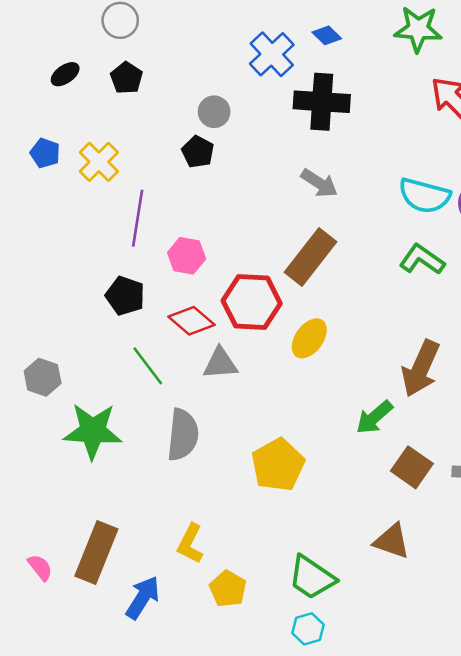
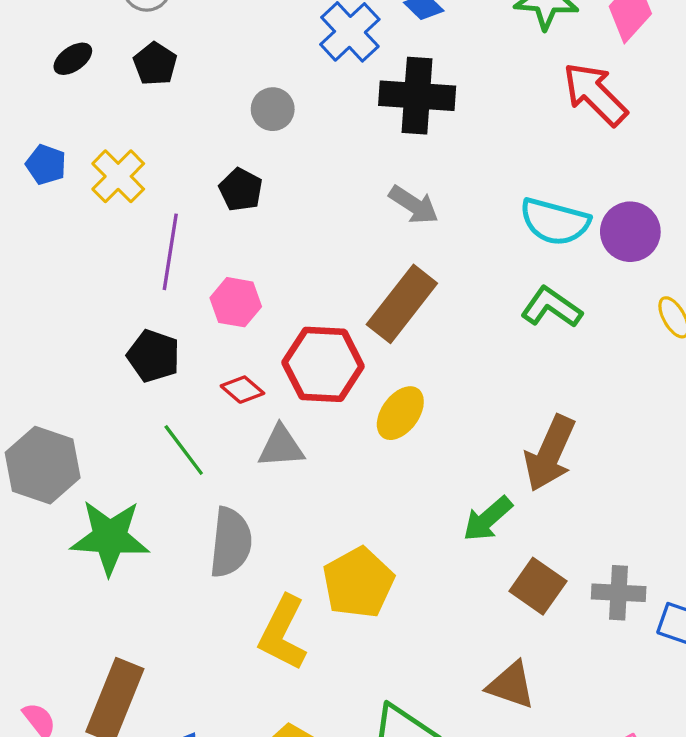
black pentagon: (198, 152) -> (241, 190), moved
red diamond: (192, 321) -> (242, 390), size x0.7
gray hexagon: (43, 377) -> (43, 465), size x1.5
yellow L-shape: (190, 544) -> (283, 633), moved, size x1.4

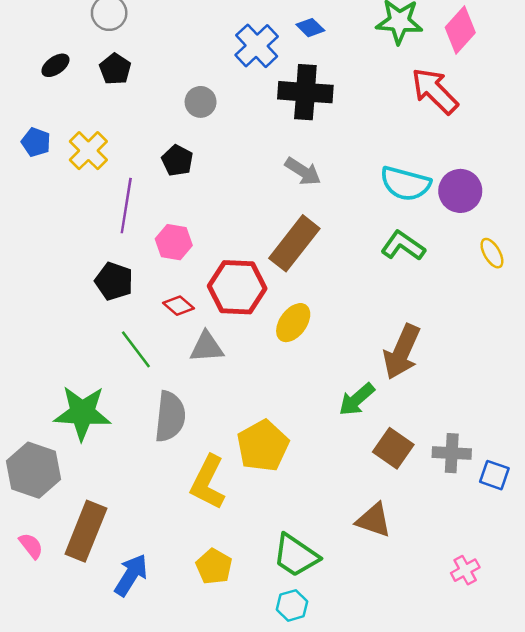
gray hexagon: (43, 465) -> (34, 470), moved

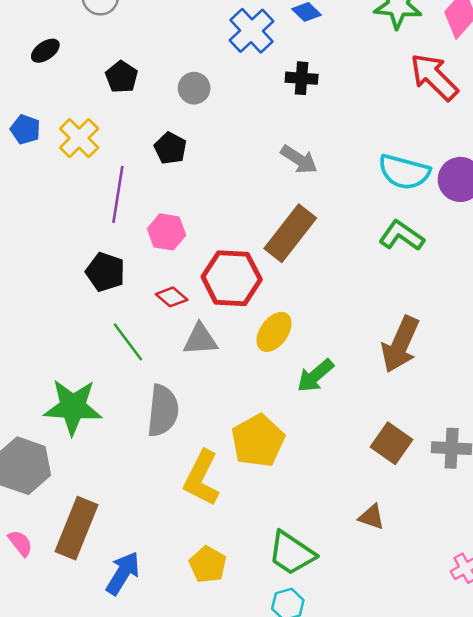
black pentagon: (115, 69) -> (122, 77), moved
black cross: (305, 92) -> (302, 78), size x0.6
yellow ellipse: (293, 323) -> (274, 332), moved
green arrow: (357, 399) -> (315, 376), moved
brown triangle: (374, 520) -> (372, 517), size x0.7

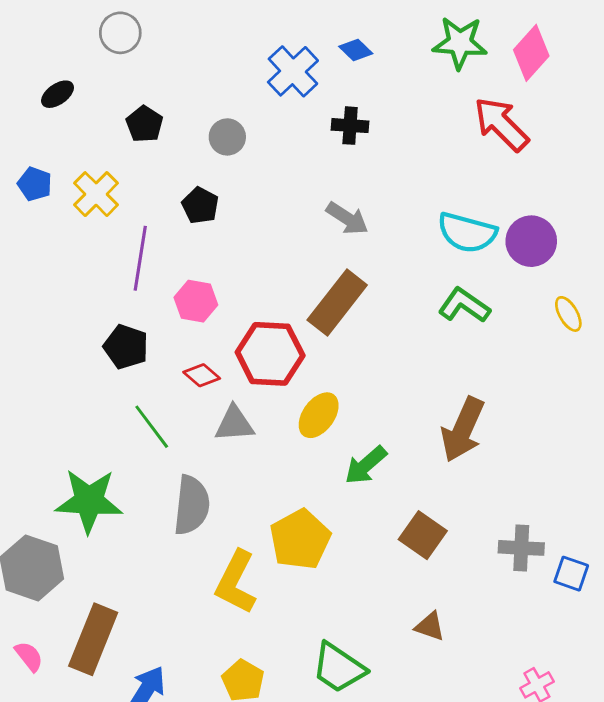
brown square: (392, 443) -> (423, 535), moved

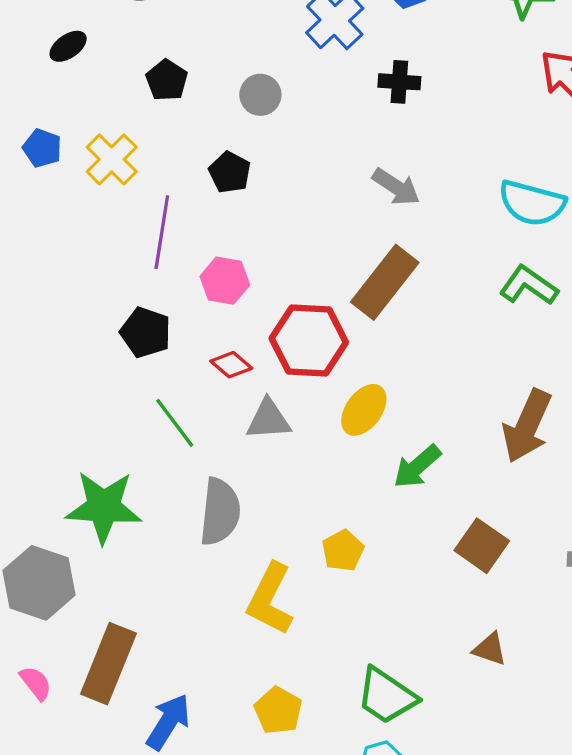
yellow pentagon: (300, 539) -> (343, 551), size x0.6

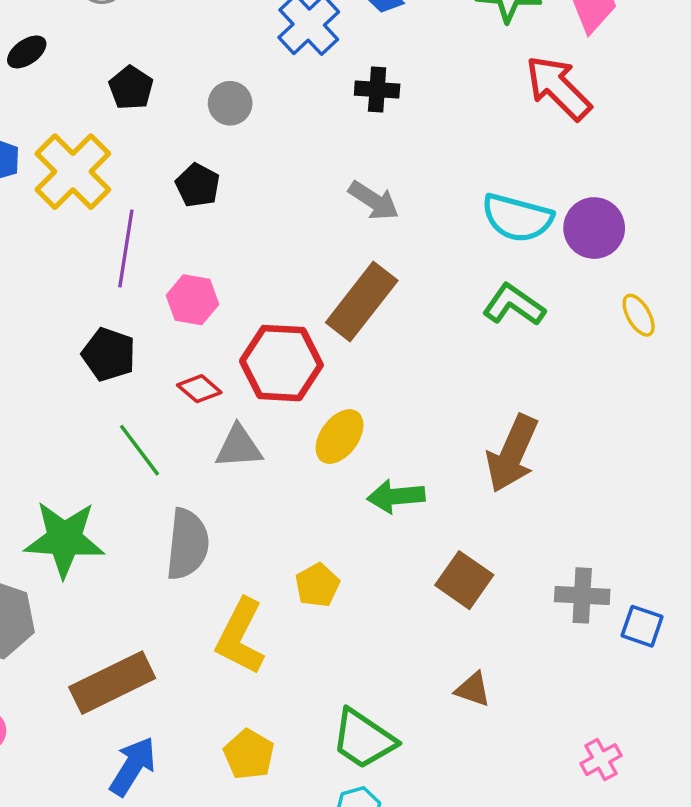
yellow cross: (112, 159) -> (73, 172), size x1.4
green arrow: (417, 466) -> (396, 496), turned 36
brown rectangle: (108, 664) -> (112, 683), moved, turned 42

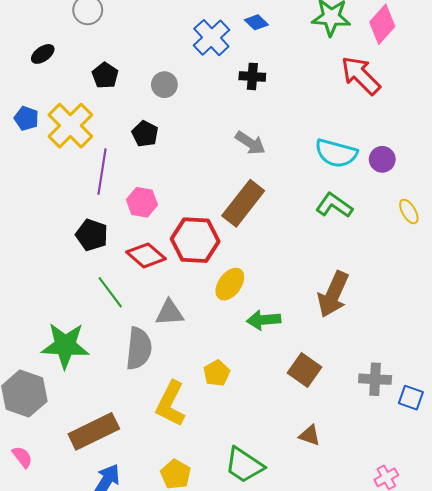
purple circle: (594, 228) -> (382, 159), size x0.7
red diamond: (199, 389) -> (146, 255), size x1.5
gray triangle: (239, 447) -> (170, 313), moved

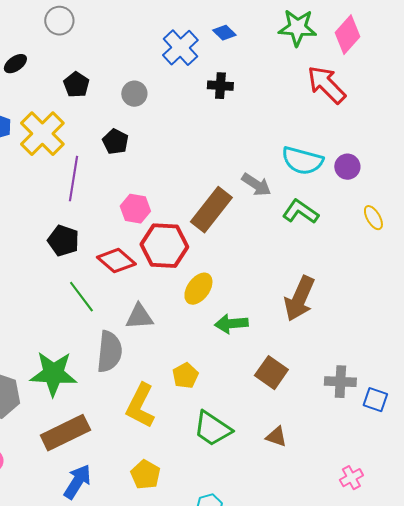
gray arrow: (250, 143) -> (256, 185), moved
pink hexagon: (142, 202) -> (135, 209), moved
green star: (65, 345) -> (53, 374), moved
green trapezoid: (244, 465) -> (212, 429), moved

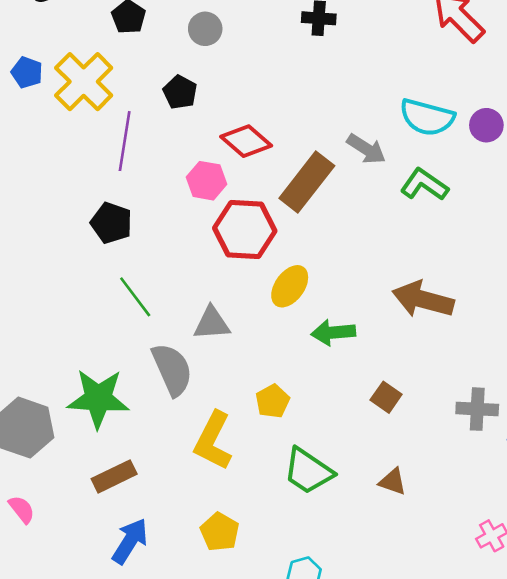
red diamond: (116, 261) -> (246, 141), moved
brown arrow: (299, 299) -> (423, 299), turned 81
gray semicircle: (109, 352) -> (172, 369), turned -30
brown square: (271, 373) -> (386, 397), size x0.7
brown rectangle: (65, 433) -> (114, 476), size x0.7

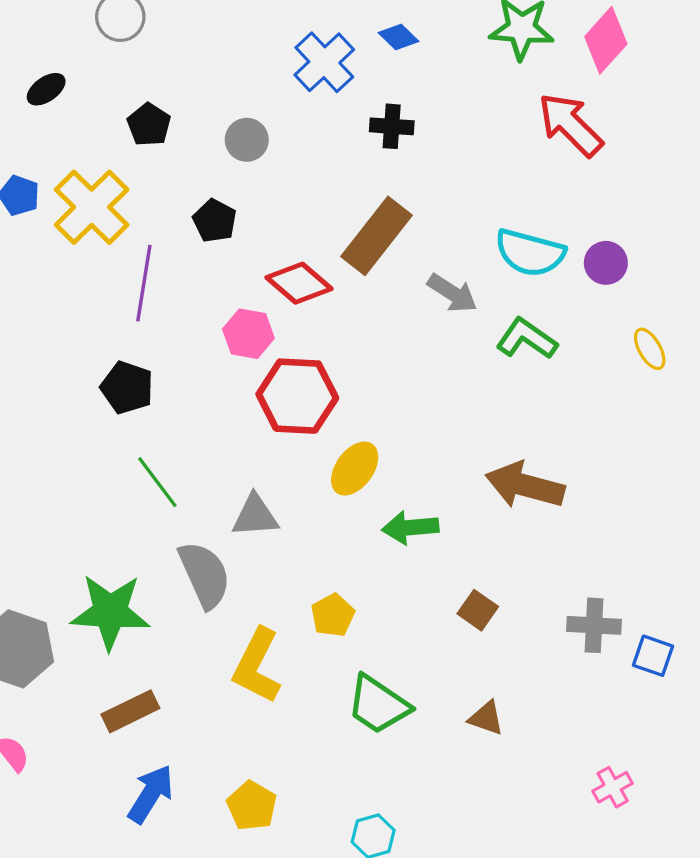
brown rectangle: (307, 182) -> (377, 236), moved
yellow pentagon: (220, 532) -> (252, 806), moved

